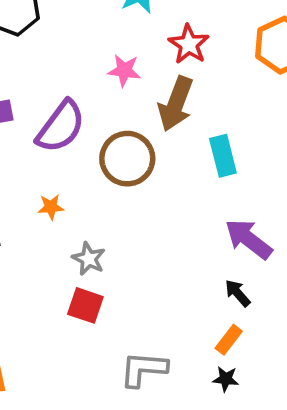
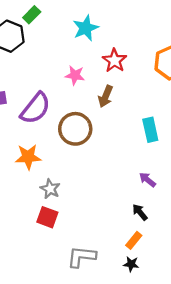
brown arrow: (176, 104) -> (106, 96), size x0.7
cyan rectangle: (223, 156) -> (150, 130), moved
orange star: (51, 207) -> (28, 157), size x1.6
purple arrow: (249, 239) -> (147, 180), size x0.6

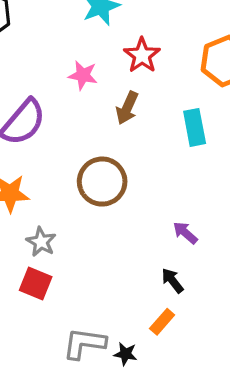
brown circle: (75, 129) -> (102, 182), moved
cyan rectangle: (150, 130) -> (195, 127), moved
black star: (131, 264) -> (125, 354), moved

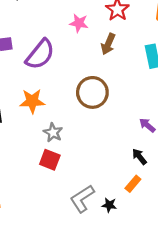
gray L-shape: (84, 343) -> (82, 199), turned -40

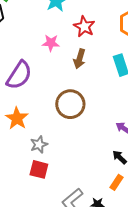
orange star: (32, 101) -> (17, 118), turned -30
gray star: (53, 132) -> (39, 144), turned 30

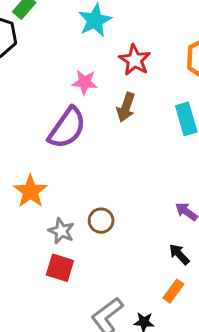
purple semicircle: (19, 75) -> (67, 128), moved
brown circle: (70, 104) -> (101, 221), moved, size x0.6
gray star: (39, 144) -> (61, 231), turned -30

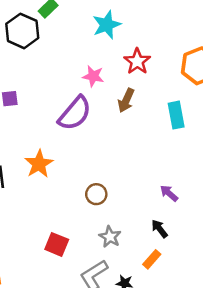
gray star: (61, 231) -> (110, 237), moved
red square: (60, 268) -> (57, 244), moved

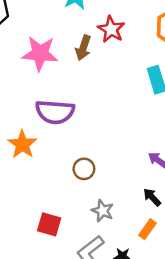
pink star: (93, 76) -> (40, 53), moved, size x1.6
brown arrow: (126, 100) -> (83, 48), moved
purple semicircle: (75, 113) -> (55, 112), moved, turned 60

